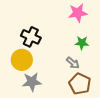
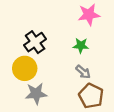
black cross: (31, 37) -> (35, 42), turned 30
green star: (82, 43) -> (81, 46), moved

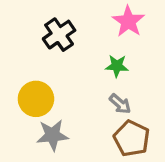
pink star: (89, 15) -> (128, 21), turned -30
black cross: (35, 42) -> (59, 35), moved

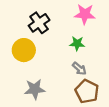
pink star: (128, 21) -> (85, 14), turned -30
yellow circle: (36, 99) -> (24, 50), moved

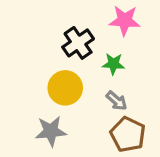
black cross: (39, 23) -> (78, 43), moved
yellow circle: (24, 50) -> (65, 88), moved

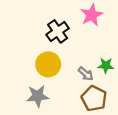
pink star: (125, 20) -> (92, 15), turned -30
green star: (113, 64) -> (106, 66), moved

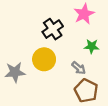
green star: (106, 66) -> (92, 46), moved
gray star: (38, 96) -> (15, 72), moved

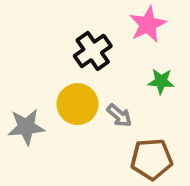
gray arrow: (79, 68) -> (119, 115), moved
brown pentagon: (86, 91) -> (152, 159), turned -30

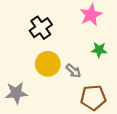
black cross: (93, 51) -> (41, 28), moved
gray star: (26, 127) -> (16, 93), moved

